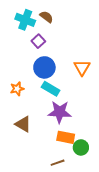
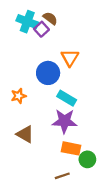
purple square: (38, 41) -> (41, 29), moved
orange triangle: (82, 67) -> (70, 58), moved
cyan rectangle: (51, 89) -> (67, 98), moved

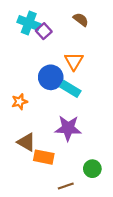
brown semicircle: (50, 18) -> (81, 20), moved
cyan rectangle: (67, 98) -> (70, 89), moved
orange rectangle: (71, 148) -> (44, 157), moved

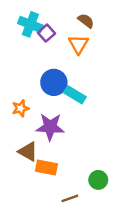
orange triangle: (74, 61) -> (79, 44), moved
purple star: (68, 128) -> (50, 127), moved

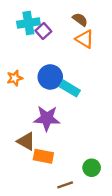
cyan cross: (30, 24) -> (28, 23), turned -30
orange triangle: (79, 44) -> (85, 39), moved, turned -30
orange star: (21, 108) -> (15, 78), moved

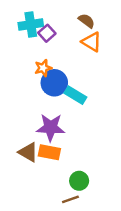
orange star: (15, 78) -> (43, 68), moved
orange rectangle: (43, 156) -> (49, 152), moved
green circle: (92, 168) -> (79, 181), moved

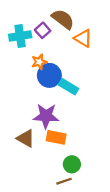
brown semicircle: (87, 21) -> (63, 19), moved, size x1.5
cyan cross: (31, 25) -> (20, 36), moved
orange rectangle: (49, 152) -> (56, 137), moved

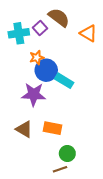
orange triangle: (83, 38) -> (88, 33), moved
purple star: (46, 116) -> (34, 94), moved

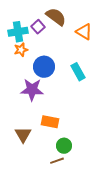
orange star: (37, 58) -> (21, 50), moved
cyan rectangle: (64, 81) -> (78, 72), moved, turned 30
brown triangle: (24, 129) -> (23, 135), moved, turned 30

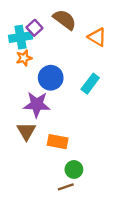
purple square: (38, 27) -> (34, 28), moved
cyan rectangle: (78, 72) -> (90, 84), turned 66
brown triangle: (23, 135) -> (26, 131), moved

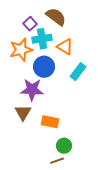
cyan cross: (20, 37) -> (42, 39), moved
orange triangle: (97, 37) -> (65, 47), moved
orange star: (24, 58) -> (21, 50), size x1.6

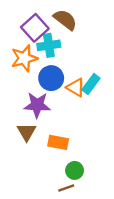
purple square: (30, 24) -> (35, 28), size x1.6
orange triangle: (65, 47) -> (76, 87), moved

